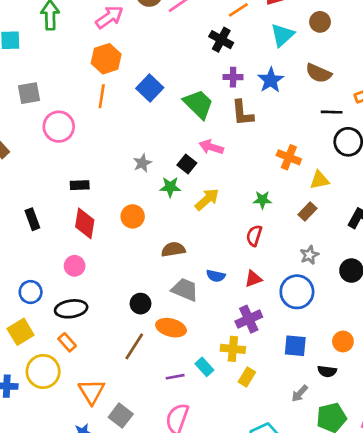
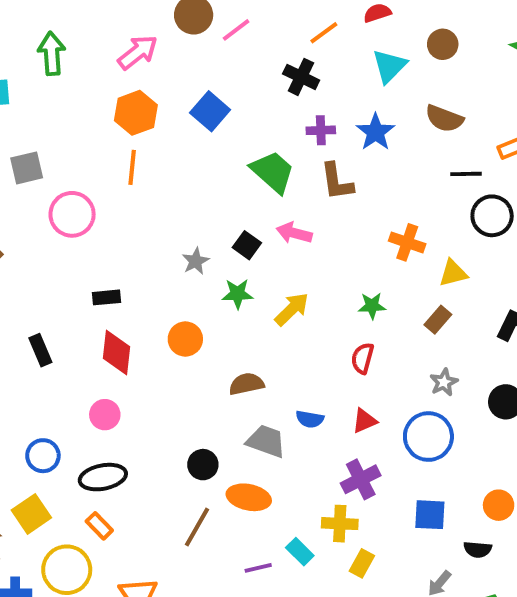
blue square: (150, 88) -> (210, 111), moved
black square: (187, 164) -> (247, 245), moved

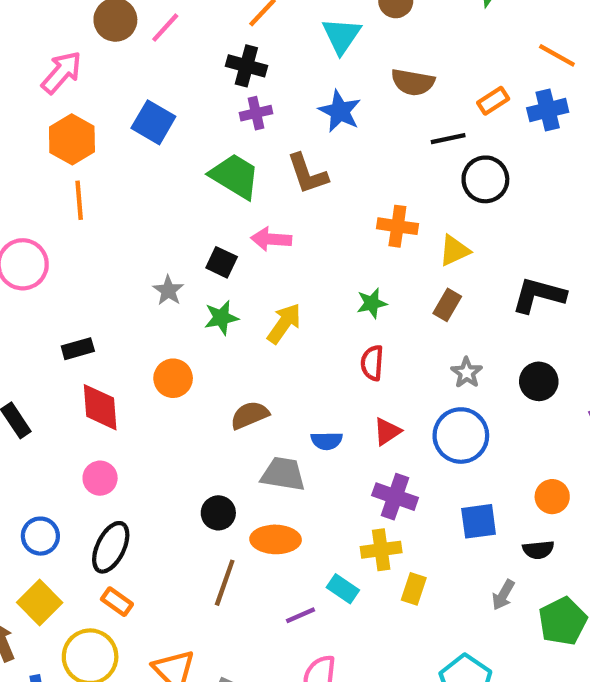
purple cross: (321, 130) -> (256, 113), moved
black ellipse: (103, 477) -> (111, 547), turned -42
purple cross: (361, 479) -> (395, 497), turned -33

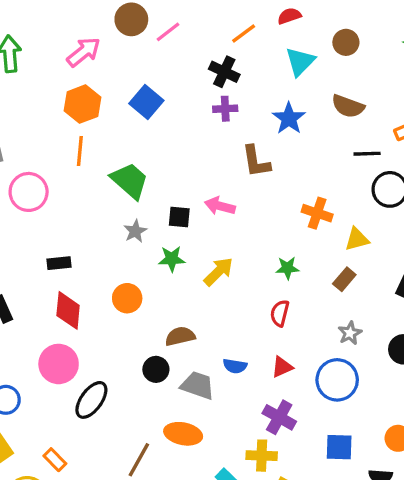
green trapezoid: (235, 176) -> (130, 181), moved
black square: (222, 262) -> (179, 217), turned -30
pink circle: (100, 478) -> (59, 364), size x1.5
black circle: (218, 513) -> (156, 369), moved
black ellipse: (111, 547) -> (91, 400), moved

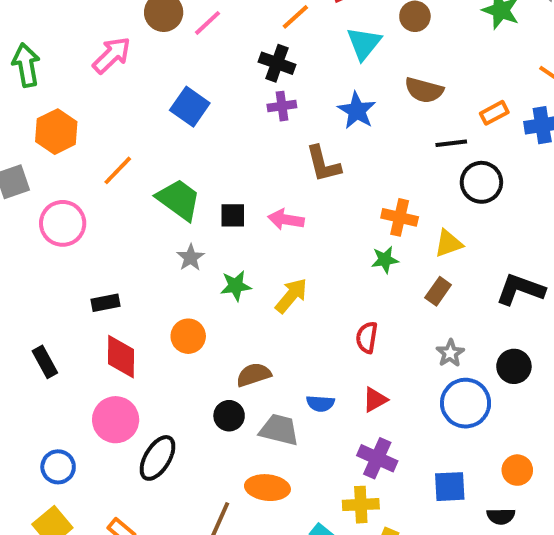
orange hexagon: (82, 104) -> (56, 132), moved
orange line: (80, 151) -> (118, 170), turned 44
black square: (179, 217) -> (233, 215), moved
green star: (287, 268) -> (385, 260), moved
blue circle: (337, 380) -> (466, 403), moved

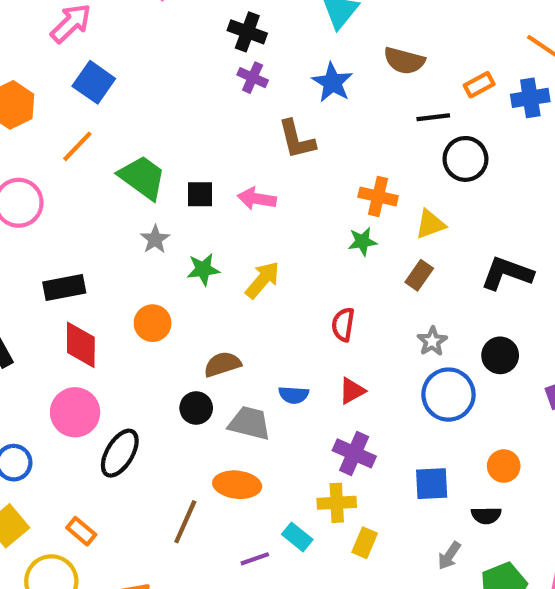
purple cross: (282, 106) -> (253, 78), turned 32
blue square: (190, 107) -> (94, 82), moved
black rectangle: (105, 303) -> (64, 287), size x1.4

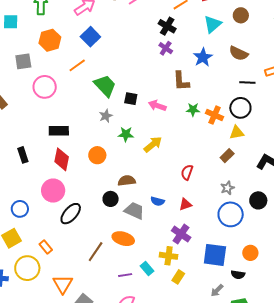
black circle: (465, 159) -> (240, 108), moved
green star: (362, 241) -> (193, 110), moved
blue square: (432, 484) -> (215, 255), size x1.4

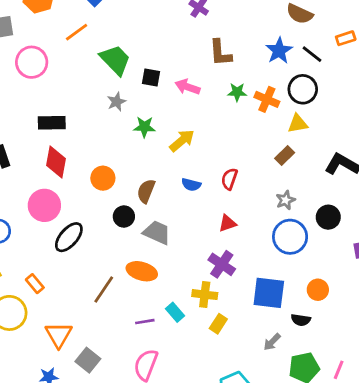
blue star: (203, 57) -> (279, 51), moved
black line: (247, 82) -> (312, 54), turned 35
orange circle: (97, 155) -> (103, 178), moved
brown semicircle: (127, 181) -> (146, 191), turned -60
blue semicircle: (158, 201) -> (191, 185), moved

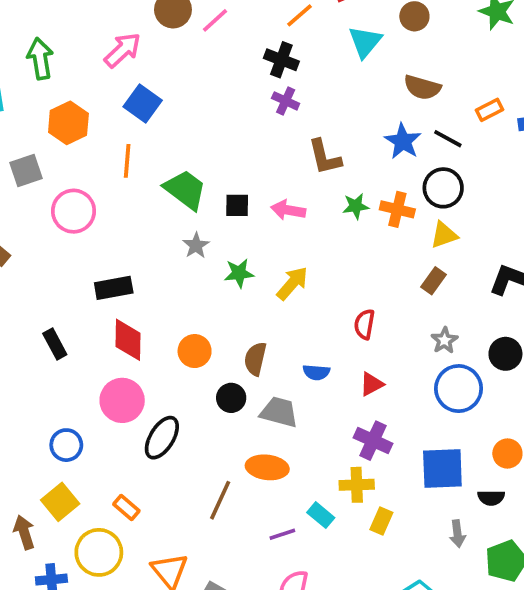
orange line: (77, 32) -> (127, 161), turned -40
blue semicircle: (191, 185) -> (316, 372), moved
gray arrow: (272, 342) -> (457, 534), turned -42

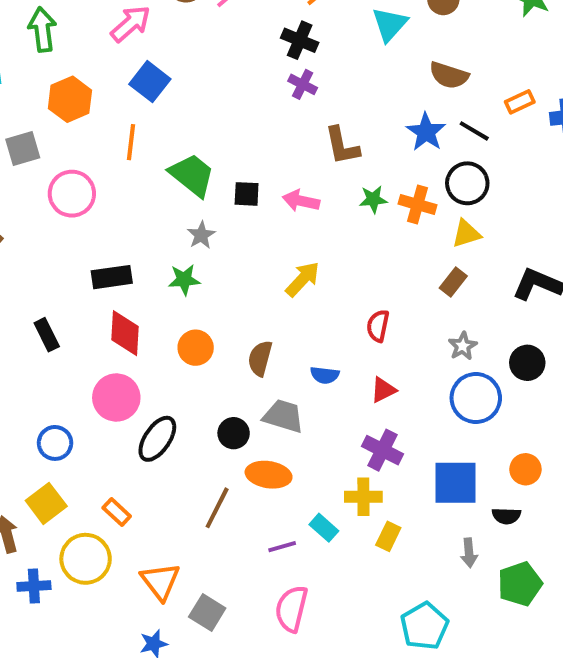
green star: (239, 273) -> (184, 280), moved
black circle: (231, 398) -> (234, 433), moved

